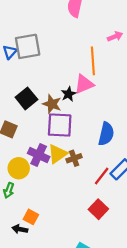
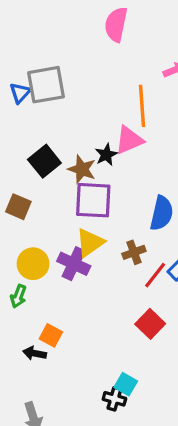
purple cross: (39, 155) -> (74, 264), moved
brown cross: (74, 158) -> (134, 252), moved

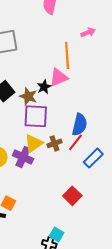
brown cross: (134, 252) -> (54, 143), moved
red line: (155, 275) -> (75, 142), moved

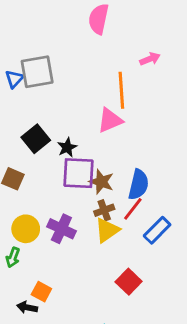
black star: (44, 87) -> (67, 147), moved
brown star: (28, 96) -> (101, 182), moved
yellow triangle: (34, 143) -> (107, 230), moved

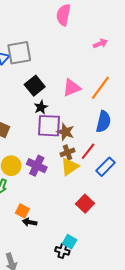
orange line: (121, 90) -> (100, 88), moved, turned 40
black square: (36, 139) -> (35, 86), moved
blue semicircle: (139, 185) -> (103, 122), moved
black arrow: (27, 307) -> (30, 222), moved

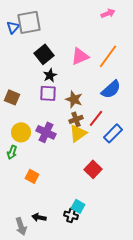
blue semicircle: (103, 122) -> (111, 89), turned 35
purple square: (49, 126) -> (48, 93), moved, size x0.7
black arrow: (30, 222) -> (39, 217), moved

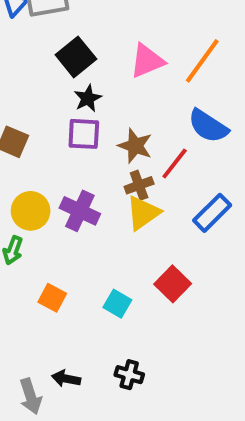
blue semicircle: (111, 89) -> (208, 126), turned 75
red line: (96, 118) -> (175, 164), moved
cyan square: (78, 206) -> (117, 304), moved

